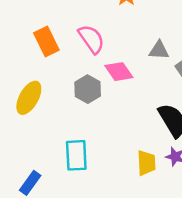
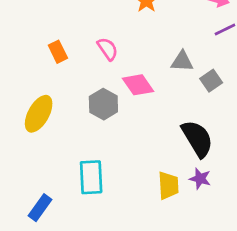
pink semicircle: (91, 39) -> (108, 49), size x0.7
orange rectangle: (46, 42) -> (58, 52), size x0.7

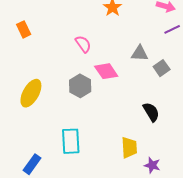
orange rectangle: (58, 52) -> (24, 29), moved
black semicircle: (197, 139) -> (151, 112), size x0.7
purple star: (200, 179) -> (152, 165), moved

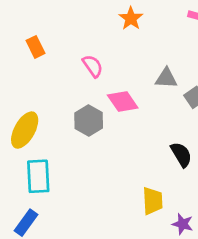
orange rectangle: (24, 29) -> (36, 47), moved
cyan rectangle: (71, 141) -> (38, 176), moved

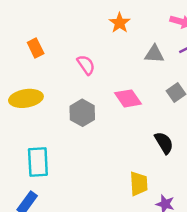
gray triangle: (166, 78) -> (154, 54), moved
pink diamond: (123, 101) -> (128, 98), moved
yellow ellipse: (25, 130) -> (26, 98), moved, turned 52

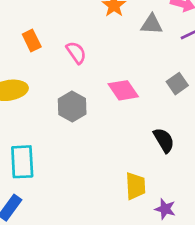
orange rectangle: (36, 48) -> (32, 40), moved
gray triangle: (154, 54) -> (152, 24), moved

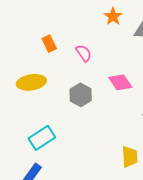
cyan rectangle: (22, 162) -> (42, 138), turned 60

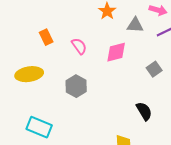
pink diamond: (120, 82) -> (116, 52), moved, turned -70
cyan rectangle: (42, 138) -> (39, 127), turned 55

